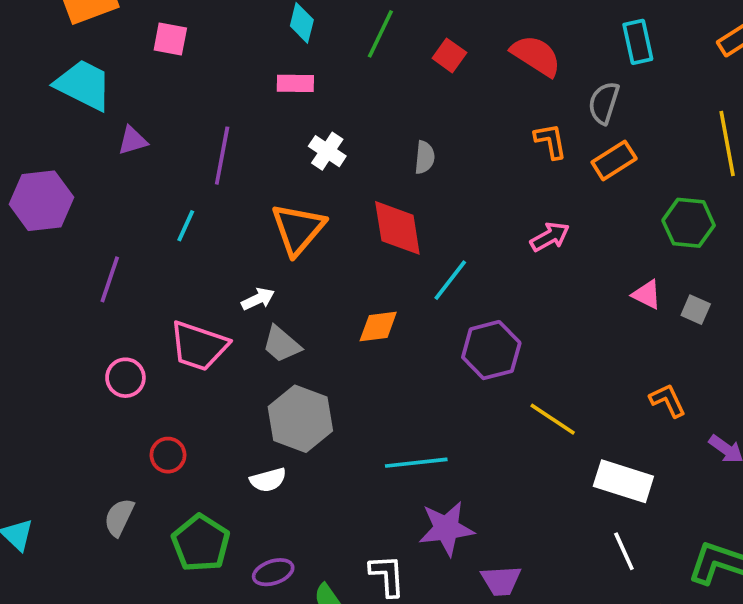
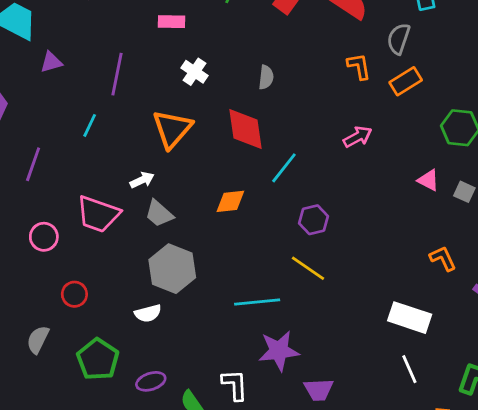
purple hexagon: (491, 350) -> (313, 220), size x0.7
yellow line: (553, 419) -> (308, 268), moved

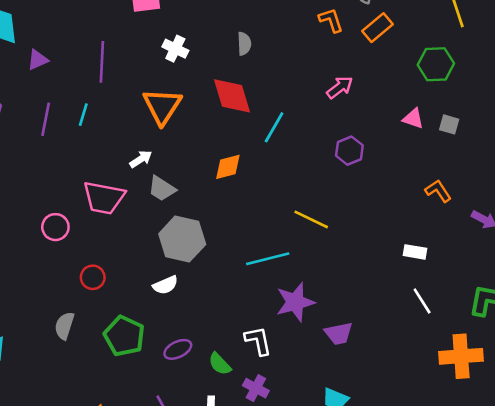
purple line: (33, 164) -> (46, 119), moved
purple hexagon: (313, 220) -> (349, 151), moved
white rectangle: (410, 318) -> (415, 252), size x0.6

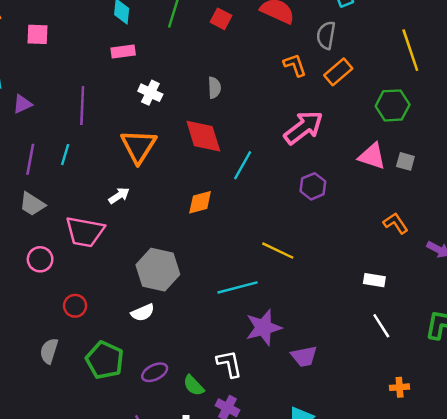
pink arrow: (340, 87) -> (303, 128), size x1.6
pink triangle: (413, 119) -> (372, 156), size x1.4
gray trapezoid: (162, 189) -> (32, 204), moved
orange cross: (461, 356) -> (400, 387), moved, size x0.5

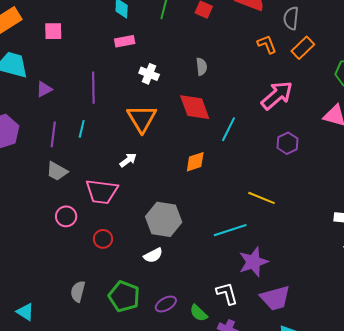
red circle: (75, 306) -> (103, 239), moved
purple trapezoid: (304, 356) -> (275, 298), moved, size x1.4

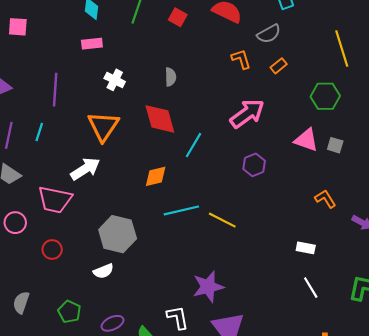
gray semicircle: (291, 18) -> (269, 34), turned -130
orange rectangle: (303, 48) -> (279, 66), size x0.7
white arrow: (128, 160) -> (85, 169), size x1.6
cyan line: (230, 230) -> (181, 210), moved
green pentagon: (124, 296) -> (69, 312), size x0.7

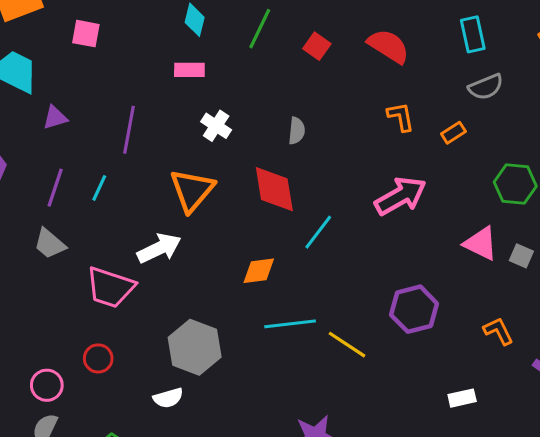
gray semicircle: (269, 34) -> (486, 87), moved
purple hexagon: (254, 165) -> (414, 309), moved, size x1.4
pink circle: (15, 223) -> (47, 385), moved
white rectangle: (306, 248) -> (462, 398), turned -30

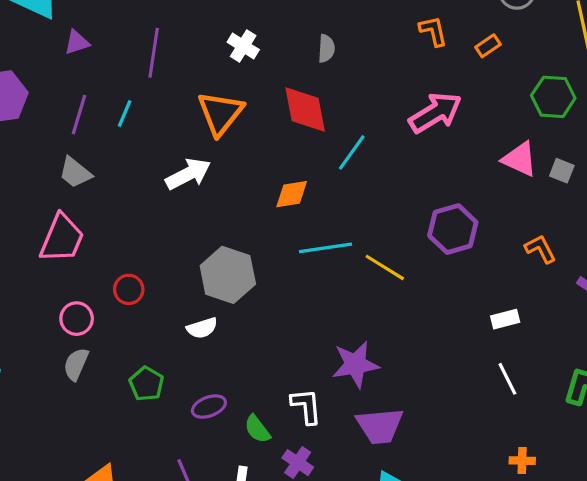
pink trapezoid: (110, 287) -> (62, 238), moved, turned -84

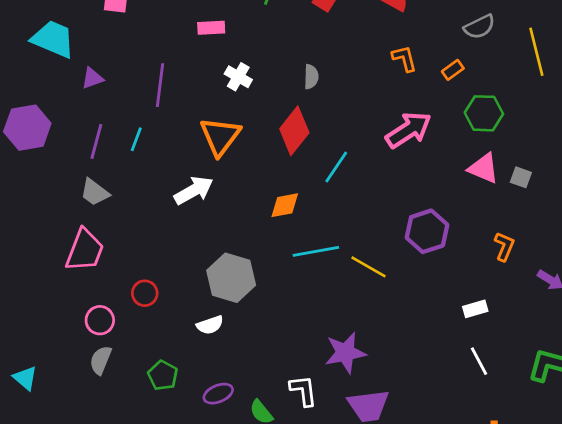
green hexagon: (553, 97) -> (484, 113), moved
red diamond: (305, 109) -> (294, 131), turned 51
orange L-shape: (540, 249) -> (504, 246), turned 52

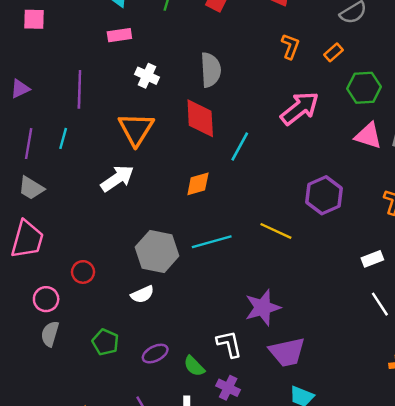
orange L-shape: (404, 58) -> (290, 46), turned 40
gray semicircle: (311, 77) -> (211, 70), size x1.6
red diamond: (294, 131) -> (200, 118), turned -36
cyan line: (316, 251) -> (212, 242), moved

